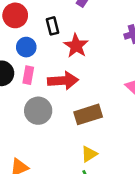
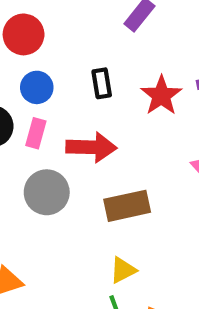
black rectangle: (53, 26) -> (102, 83), moved
red star: (76, 46) -> (161, 95), moved

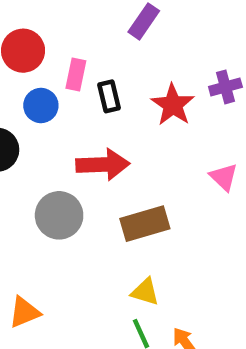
pink rectangle: (36, 133) -> (76, 75), moved
yellow triangle: (123, 270) -> (145, 292), turned 48

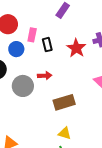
red arrow: (103, 165) -> (45, 76), size x0.6
gray circle: (59, 215) -> (23, 86), moved

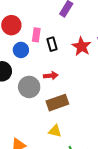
brown rectangle: (64, 102) -> (57, 103), moved
yellow triangle: (65, 133) -> (55, 131), moved

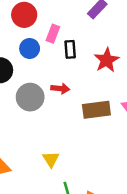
brown rectangle: (57, 103) -> (96, 110), moved
yellow triangle: (55, 131) -> (51, 159), turned 32

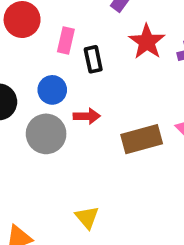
blue circle: (30, 48) -> (52, 90), moved
red star: (107, 60) -> (147, 42), moved

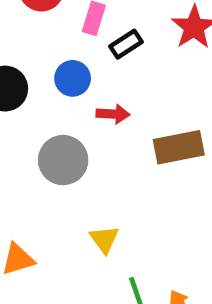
black rectangle: (93, 59) -> (126, 44), turned 65
gray circle: (46, 134) -> (63, 160), moved

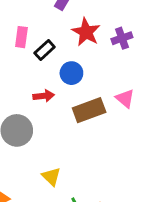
blue circle: (73, 78) -> (71, 73), moved

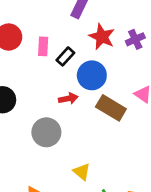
blue circle: (71, 73) -> (92, 75), size x1.4
brown rectangle: (89, 110) -> (111, 108), turned 56

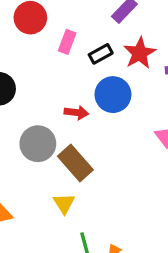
black rectangle: (65, 56) -> (101, 54), moved
brown rectangle: (111, 108) -> (75, 163), moved

